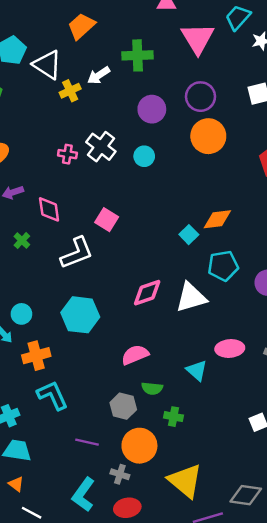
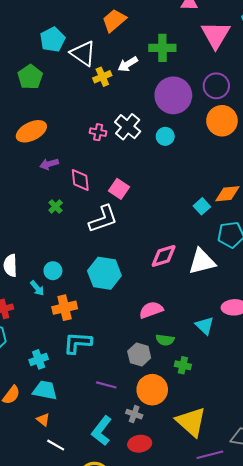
purple circle: (152, 109) -> (173, 95), size x1.5
pink square: (107, 220) -> (119, 189), moved
cyan L-shape: (52, 395) -> (78, 343), turned -64

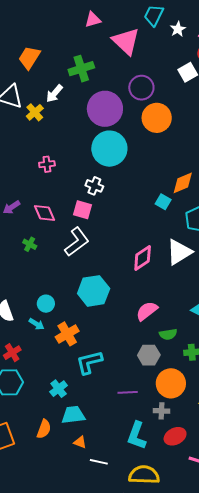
white cross: (128, 127) -> (94, 186), moved, size x0.7
cyan circle: (165, 136) -> (109, 149), size x2.0

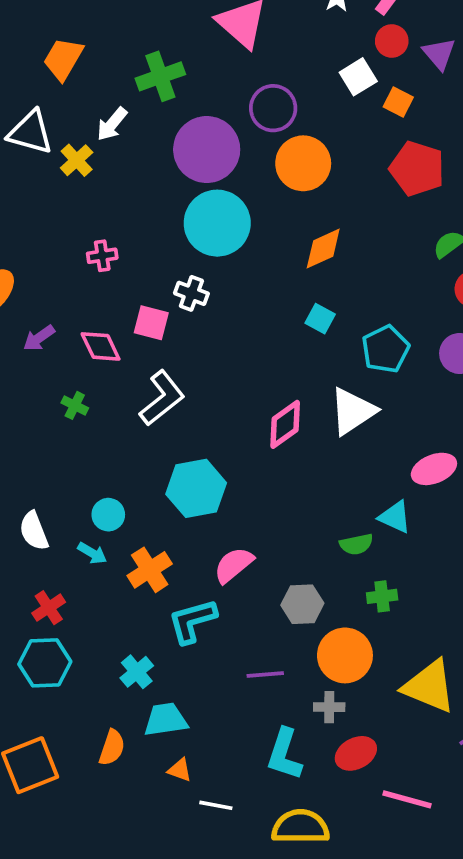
orange diamond: (183, 183) -> (323, 248), moved
pink square: (82, 210) -> (151, 323), moved
pink semicircle: (147, 311) -> (234, 565), moved
green semicircle: (168, 334) -> (356, 544), moved

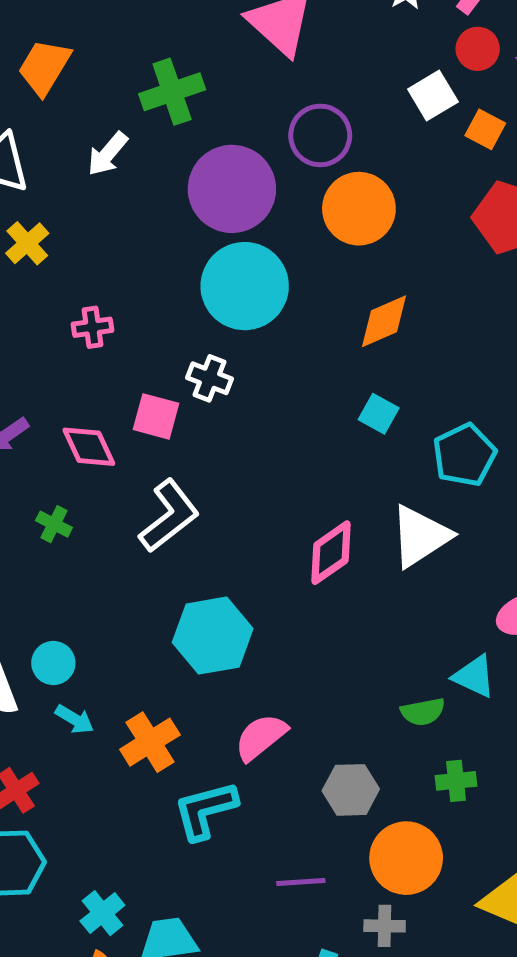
yellow cross: (77, 160) -> (27, 243), moved
cyan circle: (108, 515) -> (53, 663), moved
cyan cross: (137, 672) -> (102, 913), moved

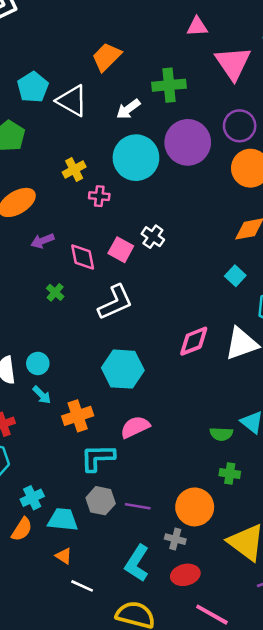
yellow cross: (27, 243) -> (74, 170), moved
cyan circle: (245, 286) -> (136, 158), moved
gray hexagon: (351, 790) -> (101, 501), moved

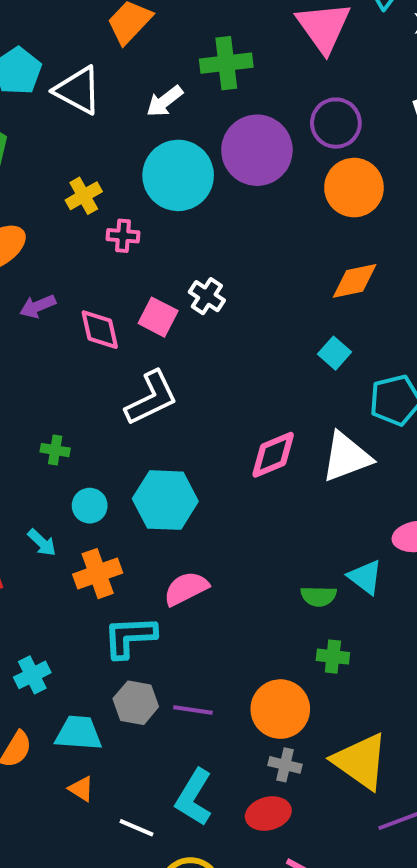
green cross: (55, 292) -> (55, 450), moved, turned -30
cyan circle: (38, 363) -> (90, 506), moved
cyan cross: (32, 498) -> (32, 675), moved
gray cross: (175, 539) -> (285, 765), moved
white line: (82, 586) -> (137, 828), moved

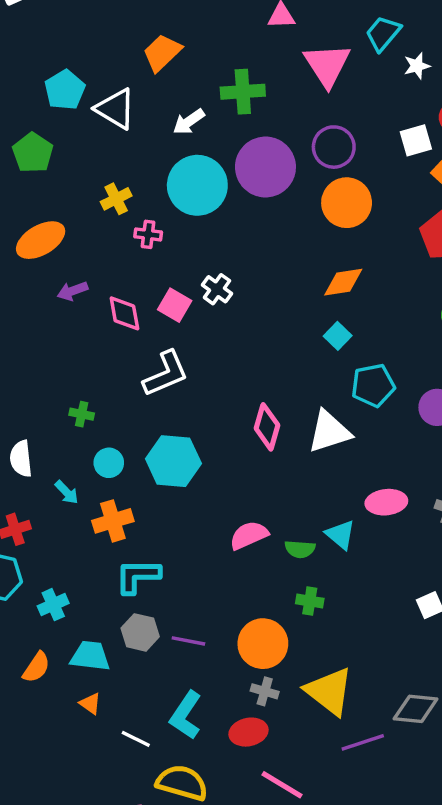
cyan square: (335, 353) -> (338, 336), moved
pink diamond: (273, 455) -> (267, 427), turned -54
pink semicircle: (186, 589) -> (249, 535), moved

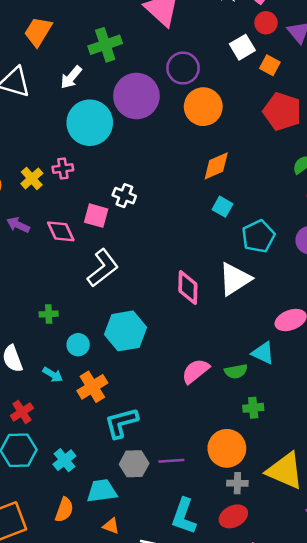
yellow cross: (116, 199) -> (32, 178), moved
purple arrow: (73, 291) -> (18, 225), turned 60

